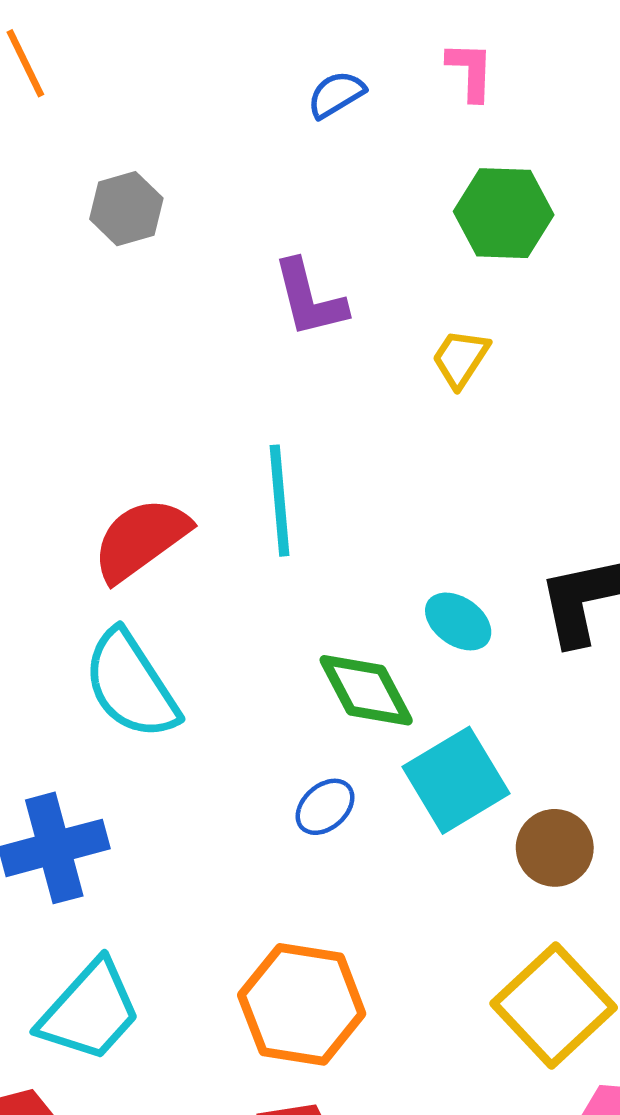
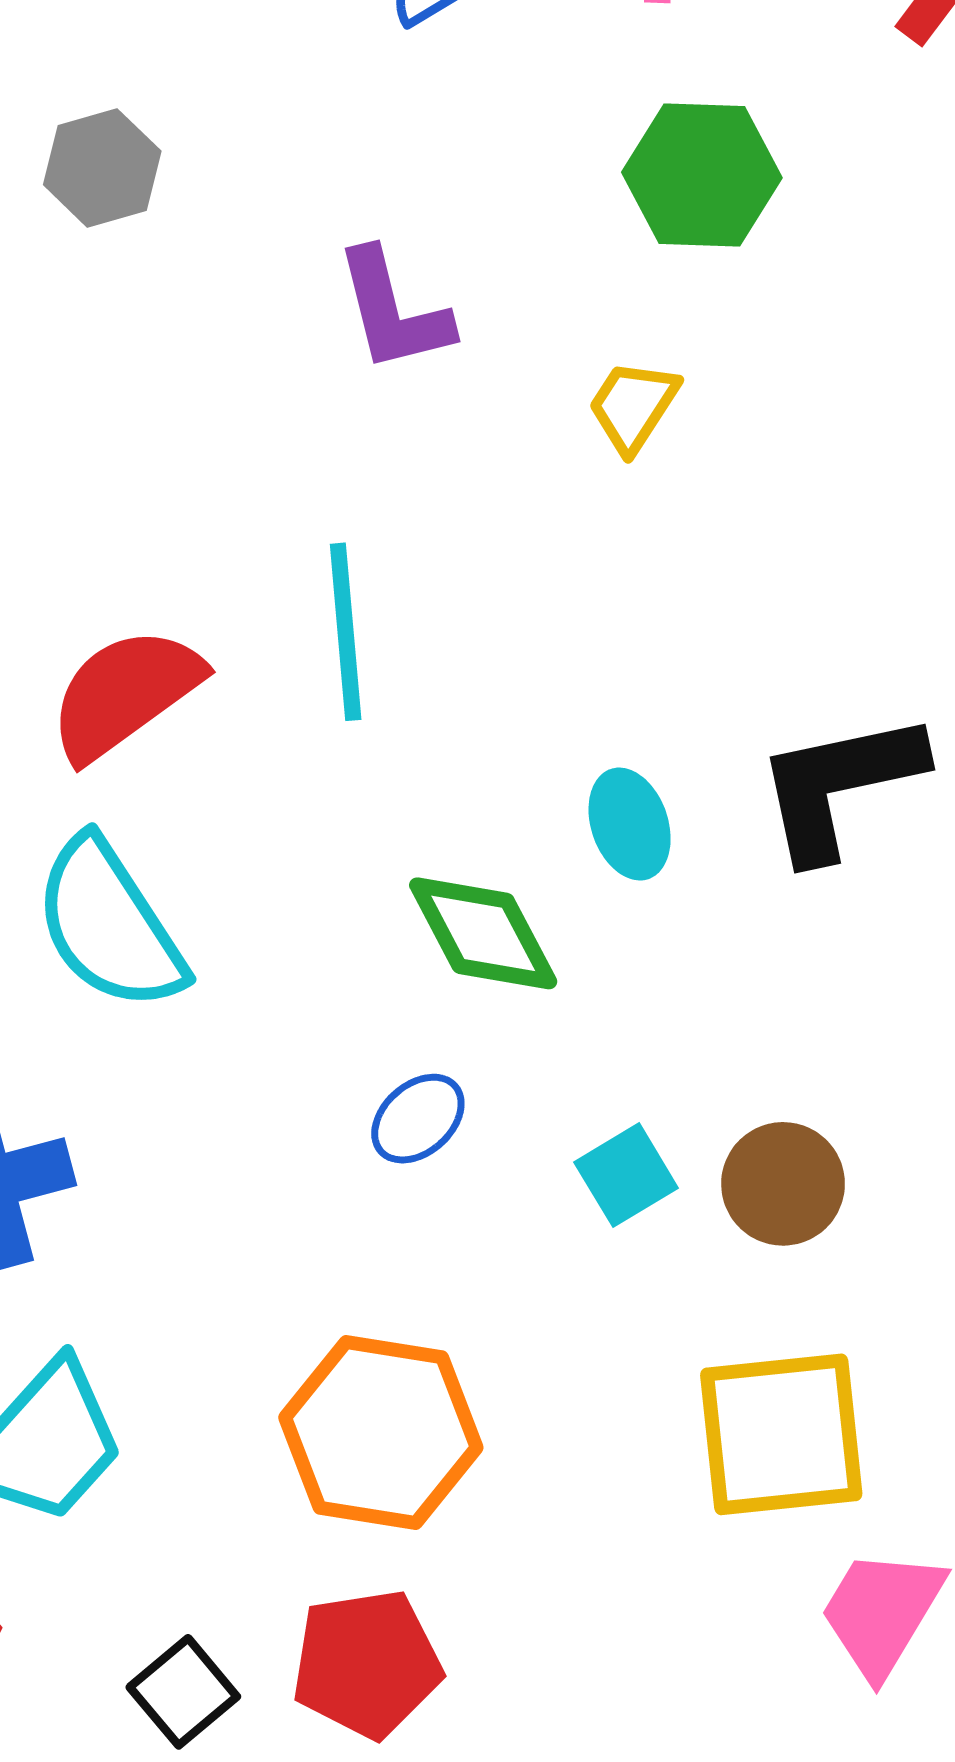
cyan ellipse: (458, 621) -> (630, 824), turned 36
cyan square: (456, 780) -> (626, 1175), moved, size x0.6
yellow square: (554, 1005) -> (781, 1434), turned 37

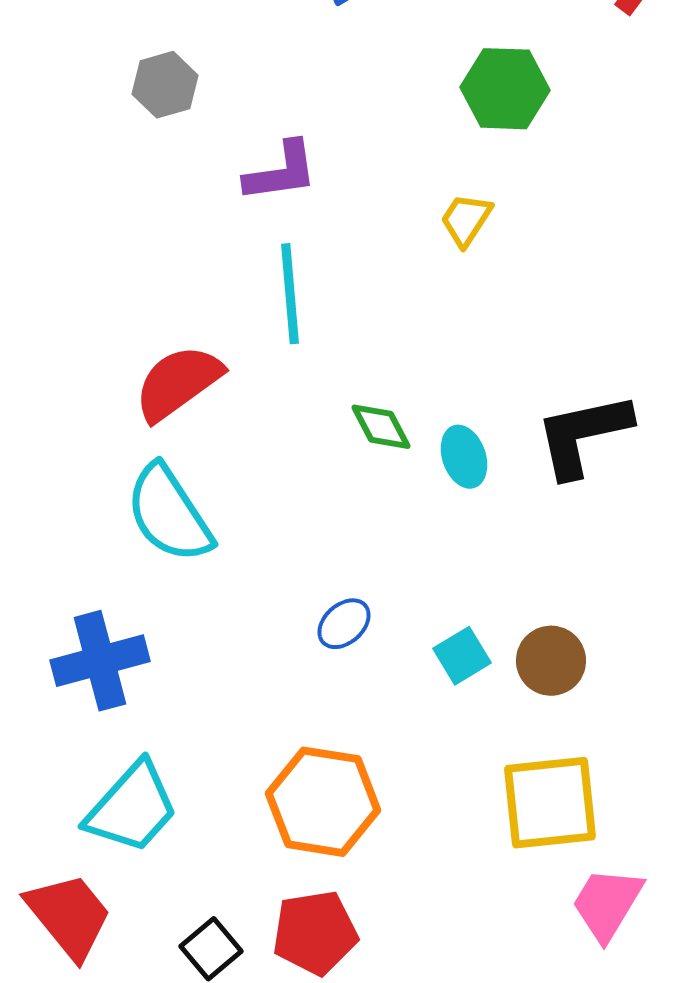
purple L-shape: (393, 311) -> (281, 172), moved, turned -84
cyan line: (346, 632) -> (290, 294), moved
green diamond: (483, 933) -> (381, 427), moved, size x0.7

